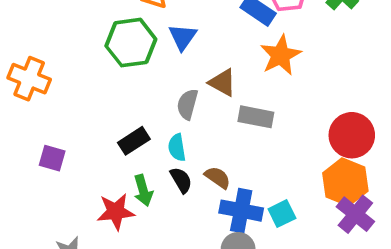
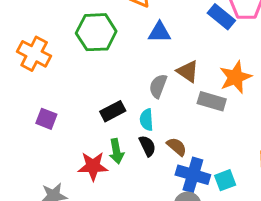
blue triangle: (183, 37) -> (159, 32), turned 50
green hexagon: (131, 43) -> (96, 32), moved
orange star: (281, 55) -> (235, 77), moved

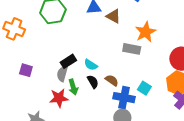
brown triangle: (188, 71) -> (113, 16), moved
gray semicircle: (158, 86) -> (62, 74), moved
cyan semicircle: (146, 120) -> (91, 65), turned -48
cyan square: (225, 180) -> (144, 88), moved, turned -32

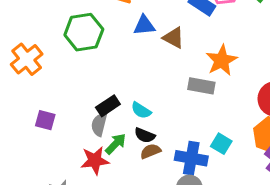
orange cross: (14, 29) -> (27, 59), turned 30
brown semicircle: (112, 80) -> (151, 151), moved, turned -56
black semicircle: (93, 82) -> (145, 135), turned 144
green arrow: (73, 87) -> (116, 144), turned -119

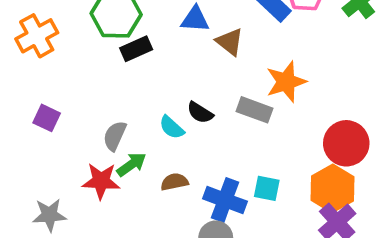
black rectangle: (108, 106) -> (136, 49), moved
black semicircle: (145, 135) -> (200, 113), moved
cyan square: (221, 144) -> (267, 188), turned -30

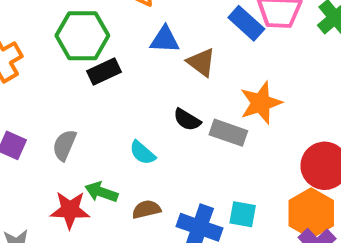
black semicircle: (200, 113) -> (187, 120), moved
gray semicircle: (115, 136) -> (64, 145), moved
green arrow: (131, 164) -> (101, 192), turned -124

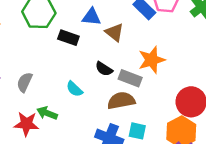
black rectangle: (104, 71) -> (68, 38), moved, turned 42
brown semicircle: (146, 209) -> (121, 101), moved, size x1.5

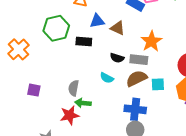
gray semicircle: (25, 82) -> (74, 88), moved
cyan semicircle: (74, 89) -> (107, 78), moved
cyan square: (137, 131) -> (158, 84), moved

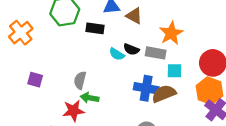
cyan semicircle: (107, 78) -> (117, 54), moved
brown semicircle: (137, 78) -> (164, 94), moved
cyan square: (158, 84) -> (174, 71), moved
blue cross: (135, 109) -> (146, 88), moved

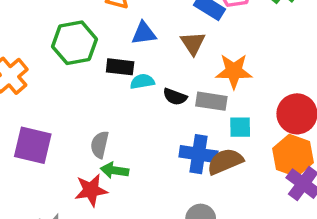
brown triangle: (134, 16) -> (193, 43), moved, turned 30
orange star: (171, 33) -> (234, 71), turned 30
cyan semicircle: (117, 54) -> (142, 81), moved, turned 140
purple square: (35, 80) -> (33, 145), size x1.6

